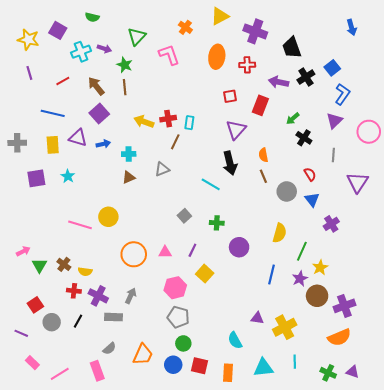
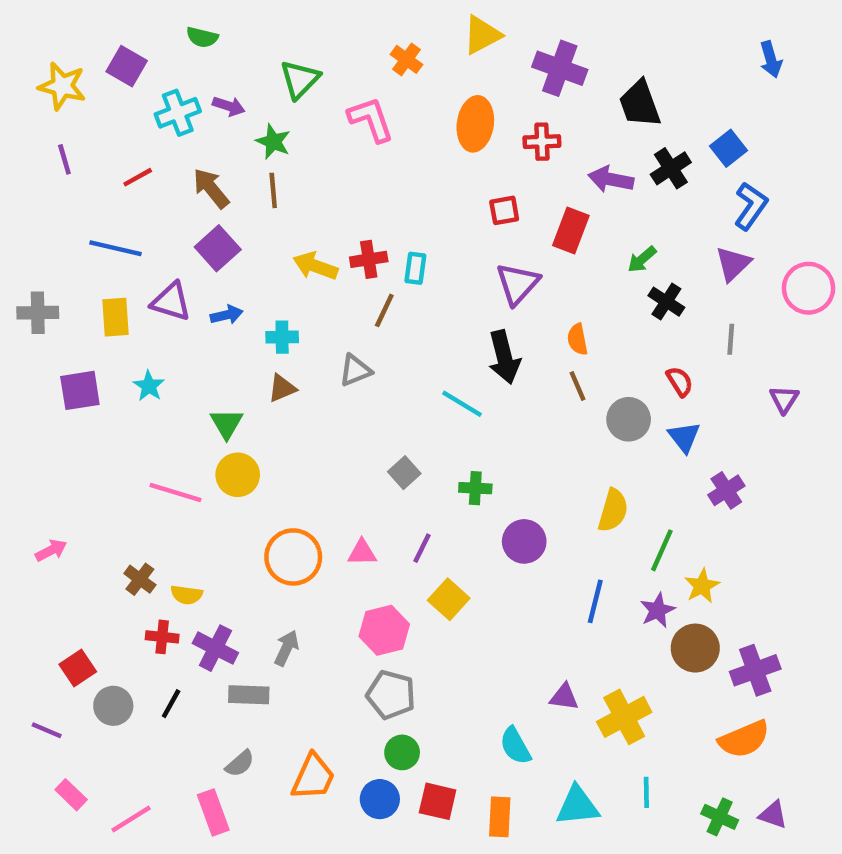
purple triangle: (358, 182) -> (784, 399), size x0.6
green triangle: (39, 265) -> (227, 424), moved

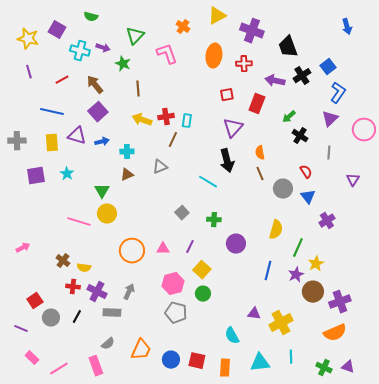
cyan cross: (178, 113) -> (80, 51), turned 36
brown line: (273, 190) -> (138, 89), moved
green circle: (402, 752) -> (203, 294), moved

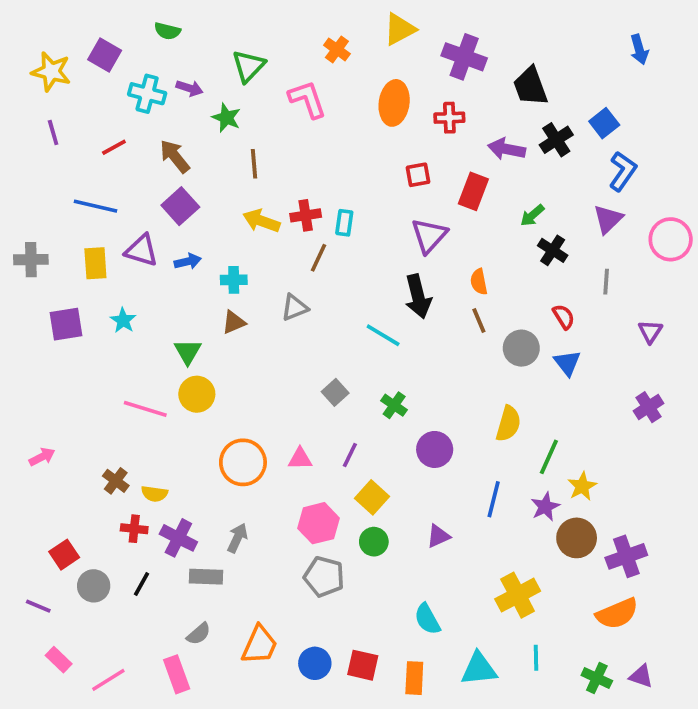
green cross: (214, 220) -> (394, 405), turned 32
purple cross: (327, 221) -> (648, 407), moved
purple triangle: (254, 314) -> (438, 536), moved, turned -32

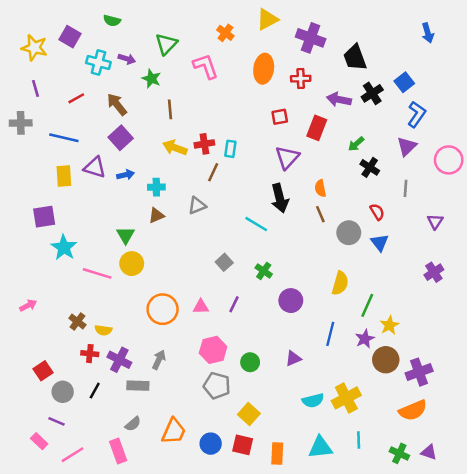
gray cross: (31, 260) -> (21, 123), moved
cyan star: (123, 320) -> (64, 248), moved, size x1.5
yellow square: (372, 497) -> (249, 414), moved
purple line: (38, 606) -> (56, 421), moved
cyan semicircle: (427, 619) -> (313, 400), moved, turned -75

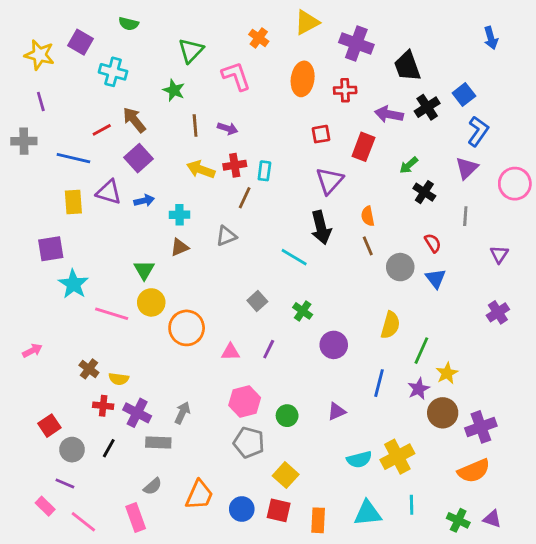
purple arrow: (127, 59) -> (228, 128), moved
red line: (76, 98) -> (102, 130), moved
orange circle: (163, 309) -> (187, 328), moved
pink line: (73, 455) -> (83, 522), turned 70

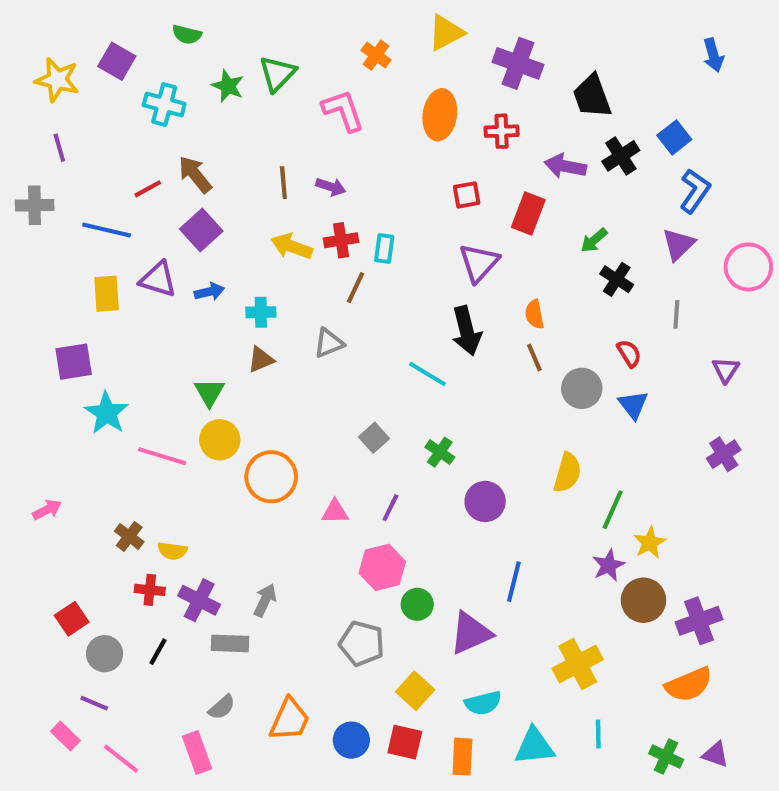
green star: (174, 90) -> (228, 86), moved
blue line: (379, 383) -> (514, 582), moved
pink hexagon: (245, 401) -> (382, 567), moved
purple triangle: (337, 411) -> (471, 633), moved, size x1.6
cyan semicircle: (359, 459) -> (483, 703), moved

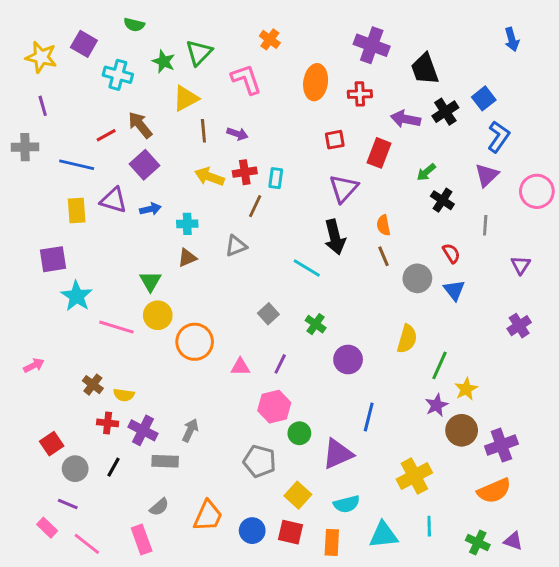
yellow triangle: (446, 32) -> (186, 98), moved

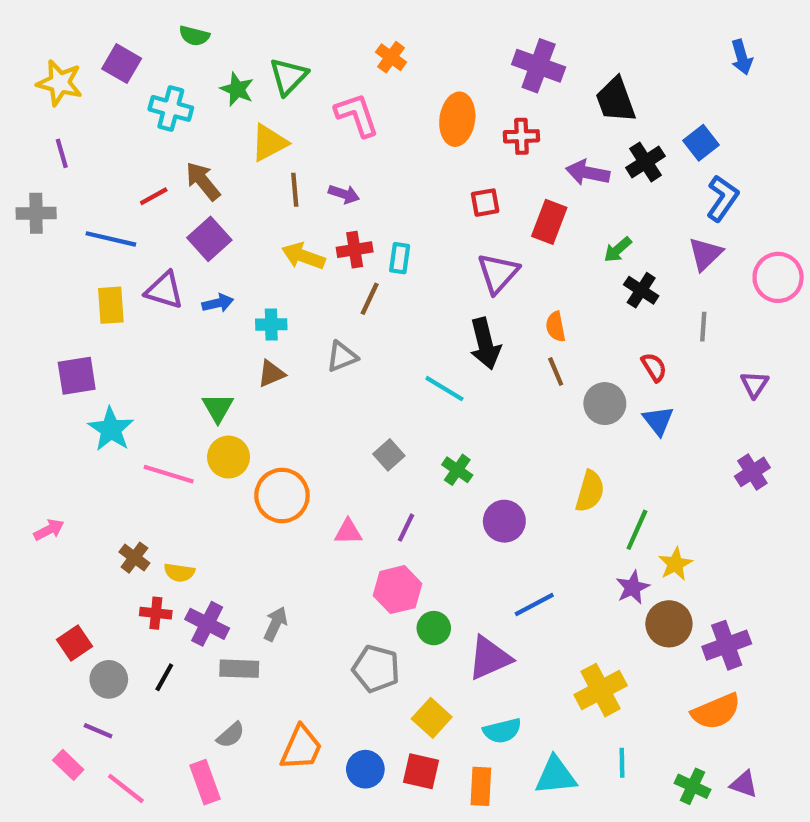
blue line: (369, 417) -> (534, 605), turned 48

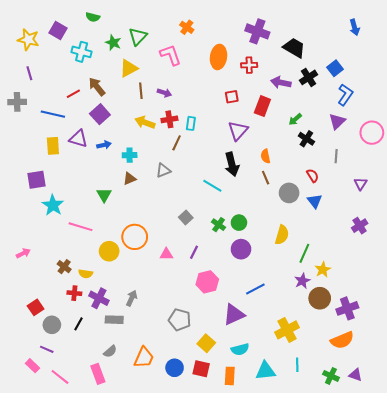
black trapezoid: (616, 100) -> (294, 48), turned 140
yellow circle: (229, 457) -> (109, 251), moved
pink hexagon: (397, 590) -> (207, 282), moved
green circle: (434, 628) -> (239, 223), moved

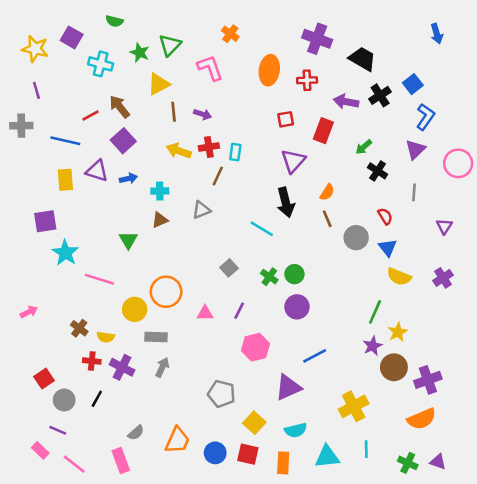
orange semicircle: (266, 156) -> (327, 192), turned -136
yellow semicircle: (282, 235) -> (399, 277), moved, turned 96
gray rectangle: (114, 320) -> (156, 337), moved

